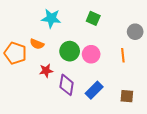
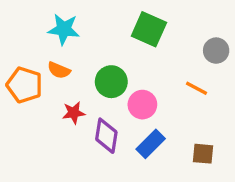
cyan star: (51, 18) -> (64, 29), moved
green square: (93, 18) -> (149, 29), size x1.5
pink circle: (91, 54) -> (142, 105), moved
orange line: (123, 55) -> (196, 88), turned -56

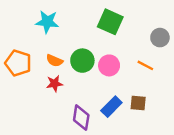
orange semicircle: (59, 70) -> (55, 61), moved
pink circle: (142, 105) -> (109, 65), moved
purple diamond: (106, 136) -> (81, 118), moved
brown square: (203, 154) -> (138, 103), moved

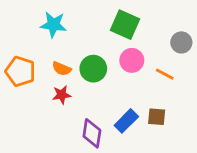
pink circle: (109, 65) -> (132, 60), moved

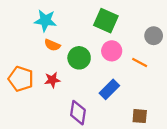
orange semicircle: (62, 69) -> (52, 45), moved
orange pentagon: (20, 71) -> (21, 79), moved
brown square: (157, 117) -> (140, 116), moved
blue rectangle: (126, 121) -> (109, 89), moved

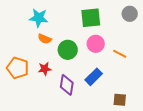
green square: (106, 21) -> (91, 18), turned -30
gray circle: (154, 36) -> (130, 14), moved
purple diamond: (78, 113) -> (67, 85), moved

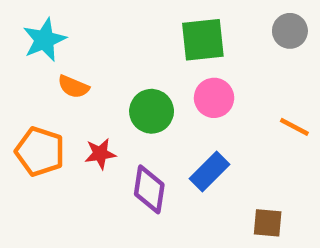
cyan star: (39, 18) -> (44, 40), moved, turned -30
orange semicircle: (45, 39) -> (73, 87), moved
orange line: (120, 54) -> (294, 127), moved

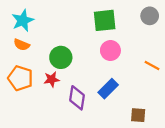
orange semicircle: (73, 87) -> (22, 45), moved
green circle: (152, 111) -> (61, 57), moved

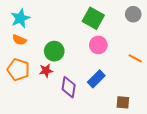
green square: (105, 20) -> (93, 18), turned 35

